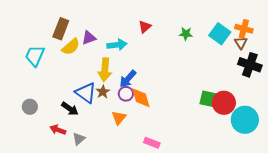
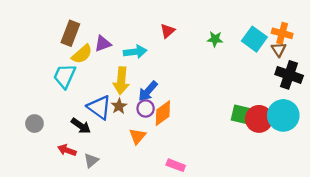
cyan trapezoid: (35, 56) -> (65, 76), moved
orange diamond: (141, 98) -> (163, 113), turned 70
cyan circle: (245, 120) -> (283, 115), moved

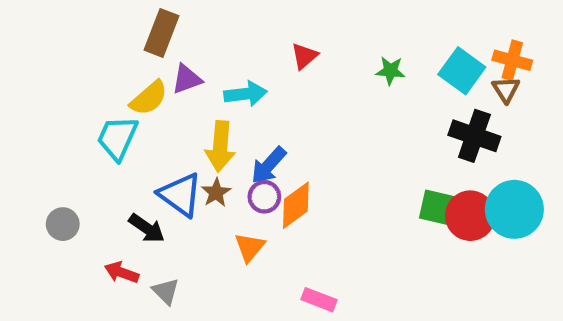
brown rectangle: (70, 33) -> (161, 33), moved
black cross: (289, 75) -> (474, 136), moved
gray triangle: (91, 161) -> (166, 291), turned -35

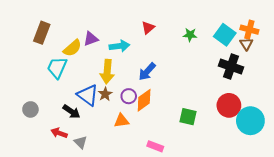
brown rectangle: (161, 33) -> (42, 33), moved
blue arrow: (269, 165) -> (147, 72), moved
green square: (437, 207) -> (188, 117), moved
cyan circle: (514, 209) -> (250, 121), moved
orange triangle: (250, 247) -> (122, 121), turned 42

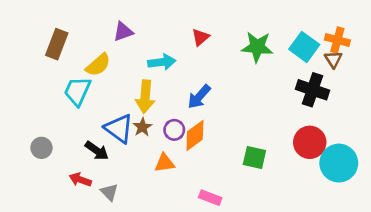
green star: (190, 35) -> (257, 47), size x1.6
purple triangle: (91, 39) -> (123, 32), moved

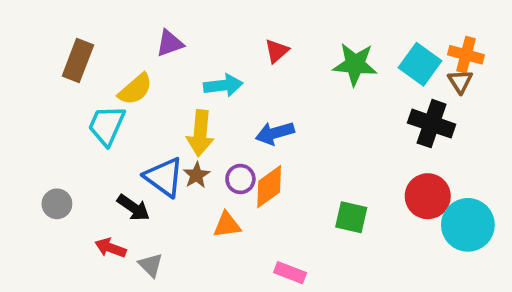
blue arrow: (199, 97) -> (275, 133), turned 32

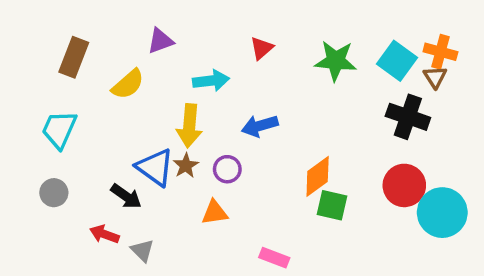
cyan trapezoid: (107, 125) -> (59, 129), moved
orange diamond: (269, 187) -> (318, 176), moved

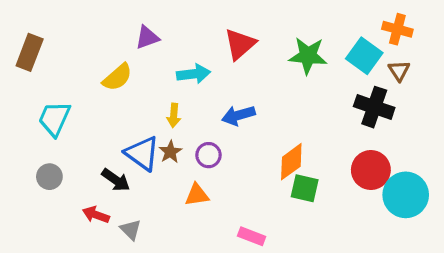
red triangle: (262, 48) -> (240, 44), size x1.5
orange cross: (440, 52) -> (397, 29), moved
brown rectangle: (74, 57) -> (30, 52), moved
yellow arrow: (189, 126) -> (174, 115), size x0.6

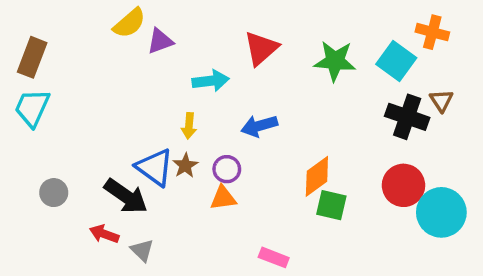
brown triangle: (399, 71) -> (441, 101), moved
yellow semicircle: (117, 77) -> (129, 23), moved
cyan trapezoid: (54, 119) -> (32, 108), moved
black arrow: (116, 180) -> (126, 196), size x1.4
orange triangle: (197, 195) -> (223, 198), moved

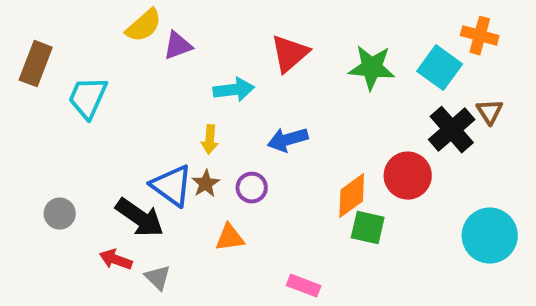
cyan trapezoid: (32, 108) -> (88, 98), moved
black cross: (407, 117) -> (452, 130), turned 30
red circle: (403, 185) -> (408, 176), moved
orange triangle: (223, 198) -> (230, 238), moved

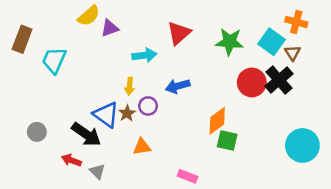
brown triangle: (490, 112) -> (293, 53), moved
red circle: (408, 176) -> (252, 82), moved
purple circle: (252, 188) -> (148, 106), moved

